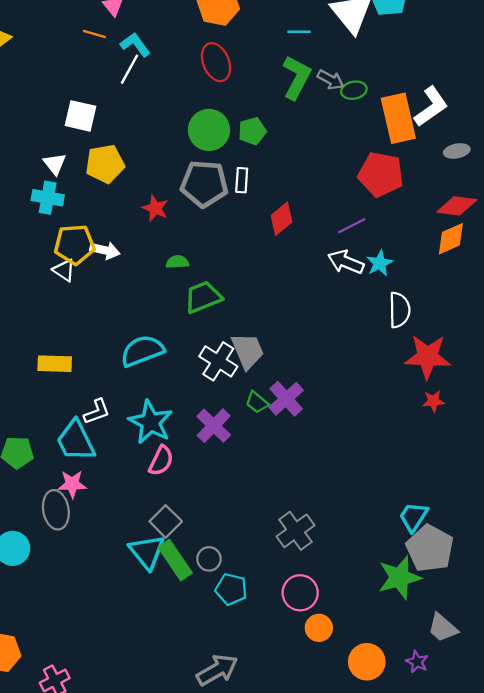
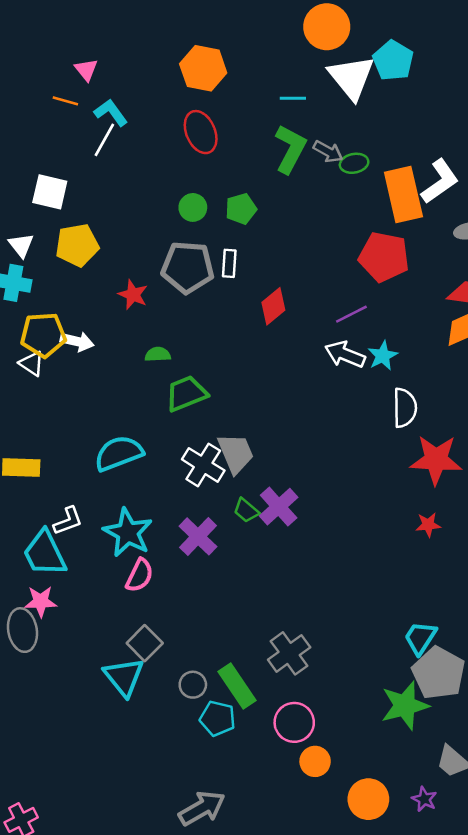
green circle: (209, 130) -> (193, 207), size x0.6
red star: (433, 401) -> (428, 525), moved
green rectangle: (175, 560) -> (237, 686), moved

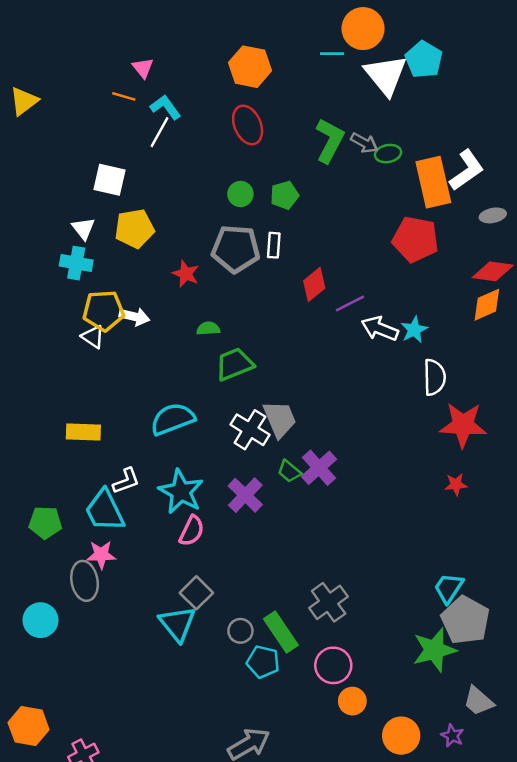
cyan line: (293, 98) -> (332, 54), moved
purple line: (351, 314) -> (350, 304), moved

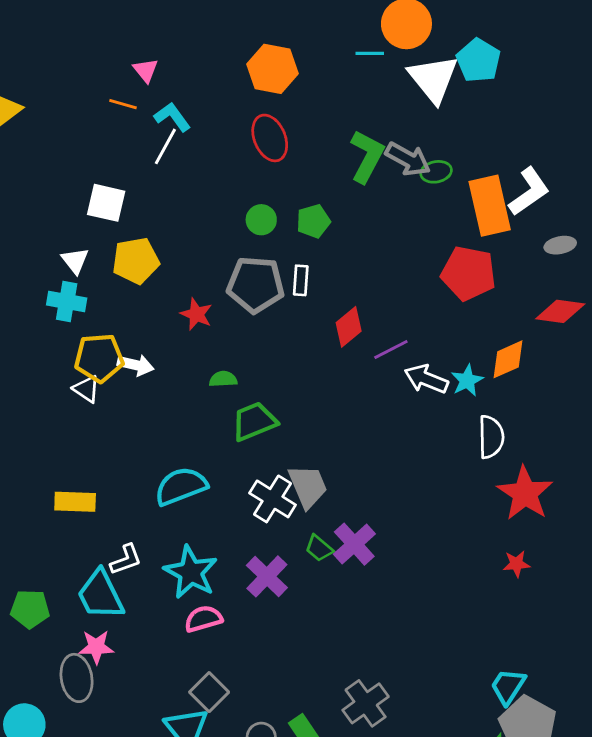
gray arrow: (364, 143) -> (408, 159), size x1.4
orange diamond: (487, 305) -> (508, 359), moved
red star: (463, 425) -> (525, 493), turned 30
pink semicircle: (192, 531) -> (203, 619), turned -132

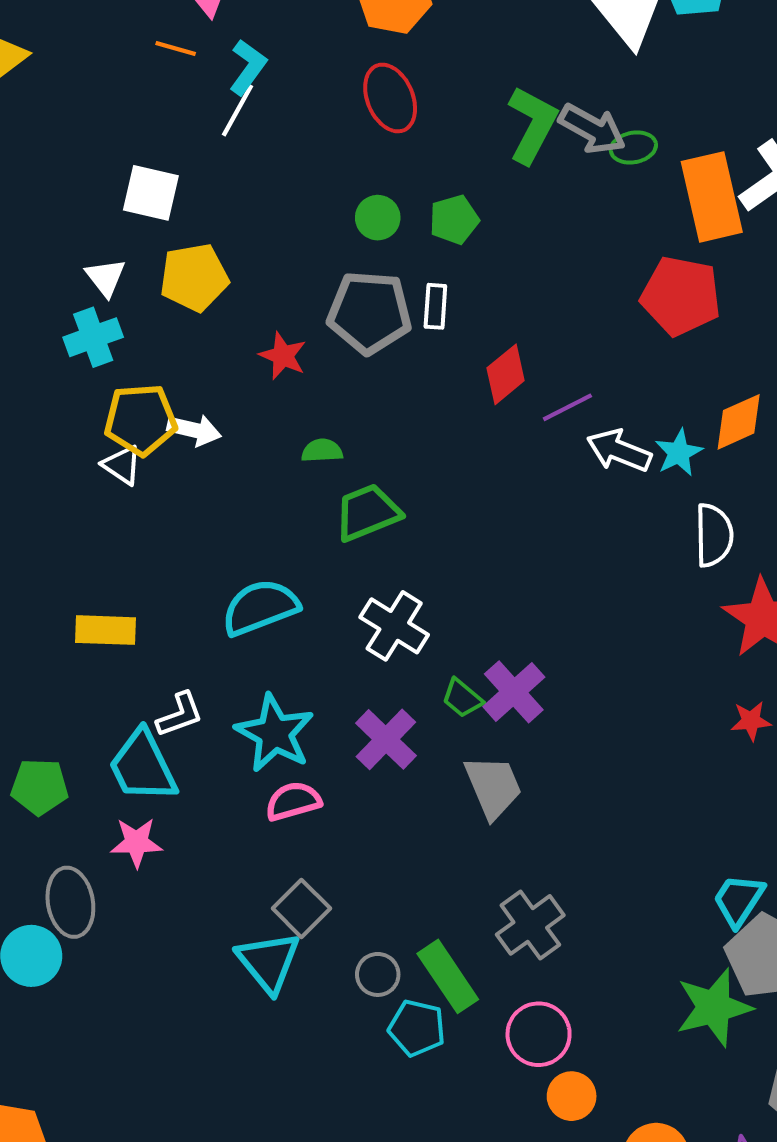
cyan L-shape: (172, 117) -> (248, 67), turned 72
cyan cross: (67, 302) -> (93, 337), turned -30
gray trapezoid: (308, 486) -> (493, 787), moved
gray ellipse: (77, 678) -> (70, 902), moved

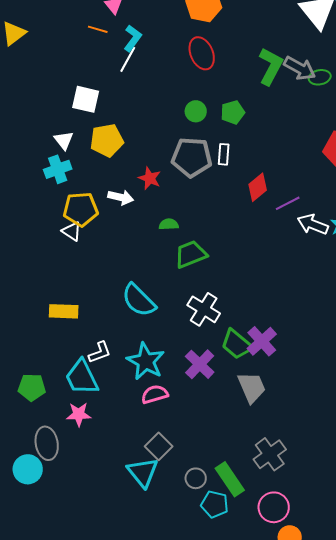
white arrow: (194, 430) -> (121, 197), moved
cyan semicircle: (260, 607) -> (139, 300), turned -114
green trapezoid: (462, 698) -> (237, 344), size x1.6

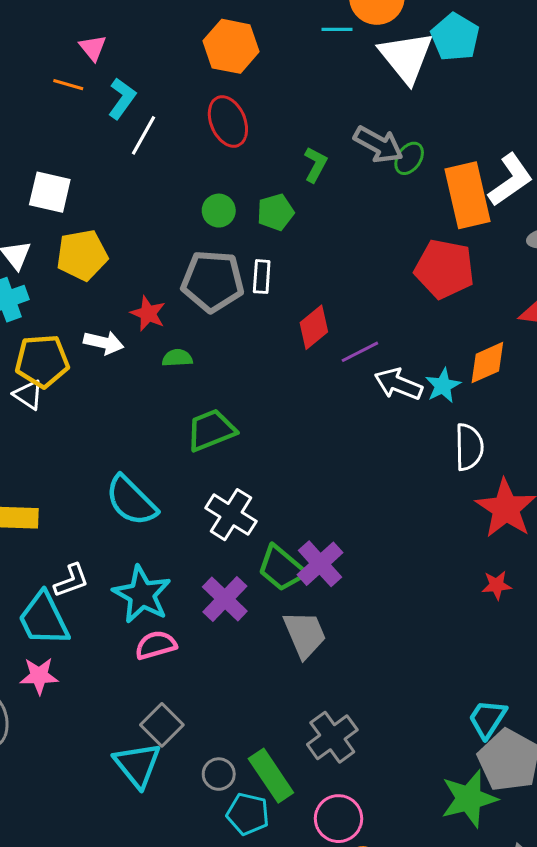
white line: (128, 59) -> (143, 135), moved
green L-shape: (271, 66) -> (315, 164), moved, size x0.6
green ellipse: (320, 77) -> (409, 158), turned -45
green semicircle: (169, 224) -> (177, 358), moved

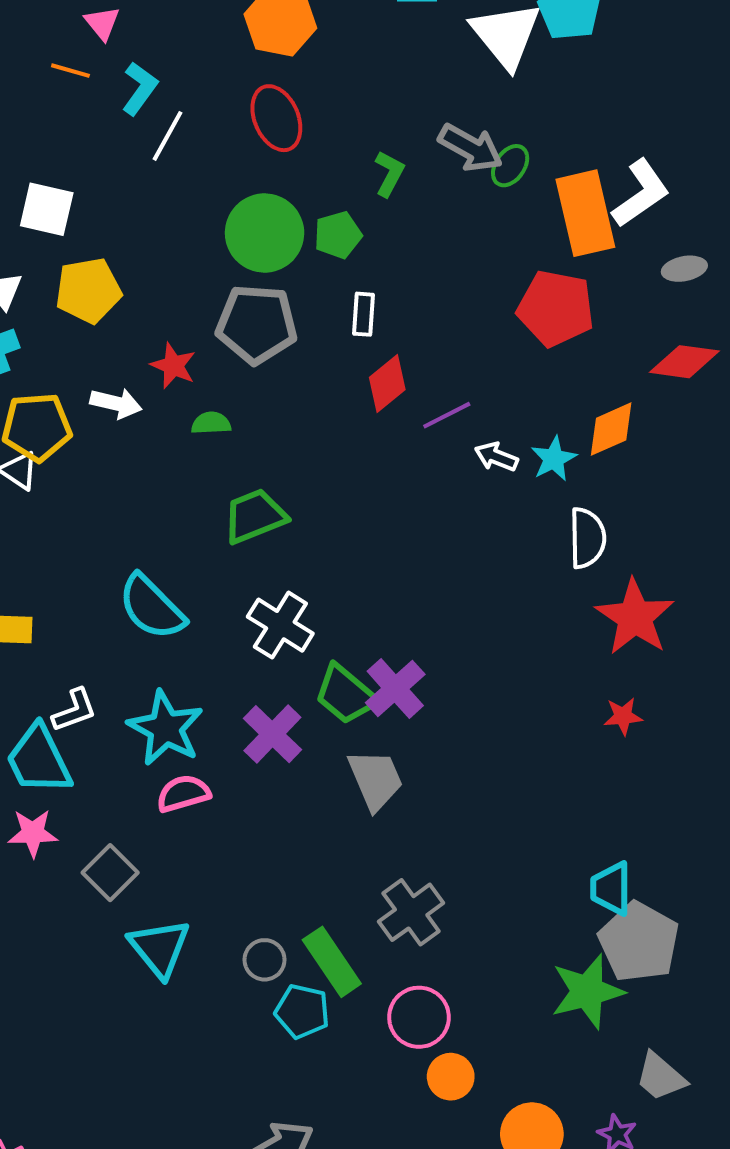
green circle: (219, 211) -> (265, 233), size x1.8
white rectangle: (262, 277) -> (364, 314), moved
white arrow: (398, 384) -> (496, 457), size x0.7
cyan trapezoid: (487, 719) -> (611, 889), turned -33
gray square: (162, 725) -> (110, 873), moved

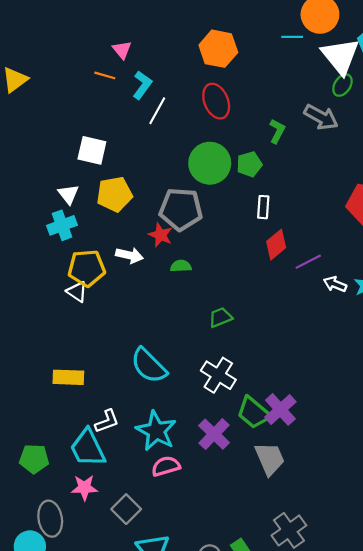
green ellipse: (510, 166) -> (342, 85), moved
gray pentagon: (257, 324) -> (181, 209), moved
green trapezoid: (255, 516) -> (220, 317), moved, size x0.7

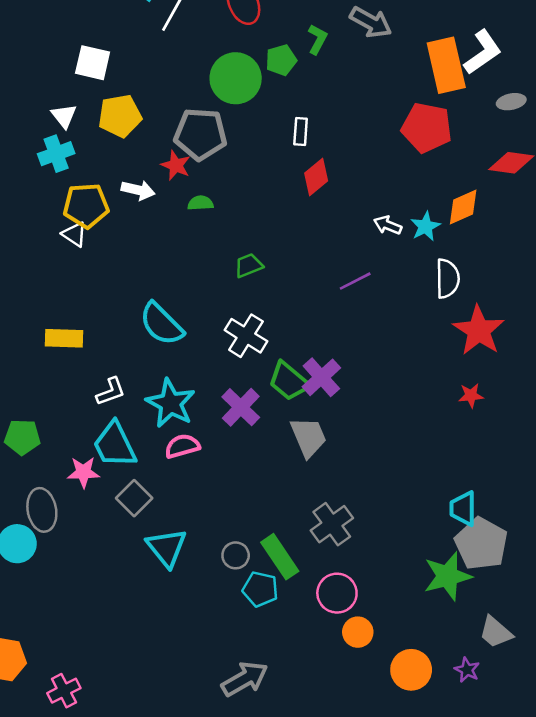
green pentagon: (249, 164) -> (281, 60), moved
purple line: (308, 262) -> (355, 281), moved
cyan trapezoid: (88, 448) -> (115, 445), moved

